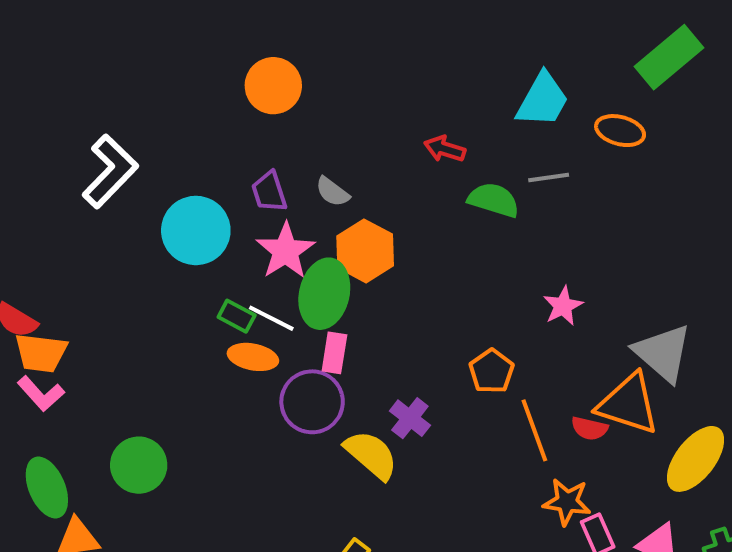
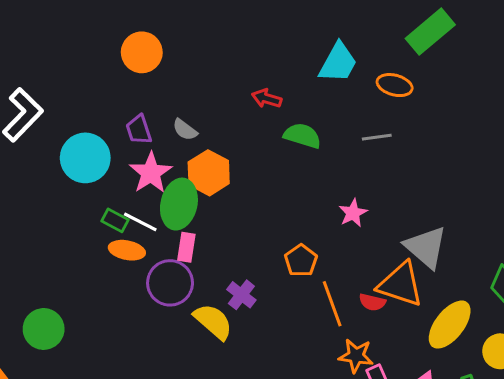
gray line: (549, 177) -> (377, 137), moved

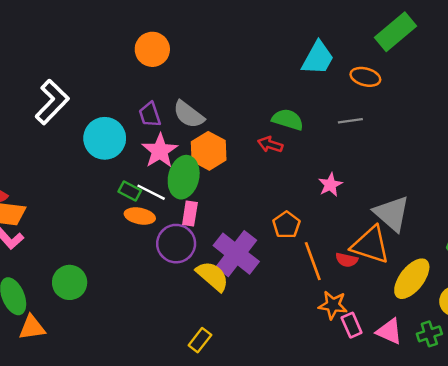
red arrow: (267, 98) -> (270, 145), moved
gray semicircle: (185, 130) -> (189, 114), size x1.5
purple cross: (241, 295) -> (236, 254), size x1.8

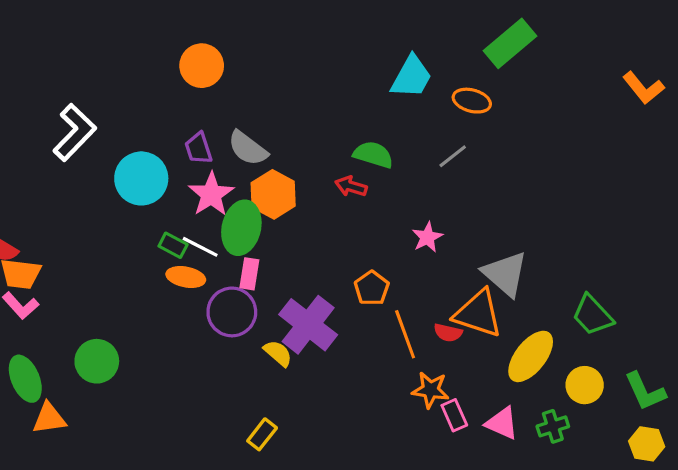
gray line: (350, 121) -> (453, 156), turned -30
yellow semicircle: (212, 276) -> (278, 353), size x0.7

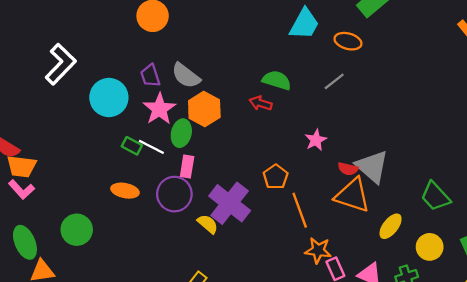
green ellipse: (241, 228) -> (181, 133), size x0.7
orange ellipse: (186, 277) -> (125, 191), moved
red semicircle: (448, 333) -> (348, 169), moved
yellow ellipse: (531, 356) -> (391, 226), size x0.7

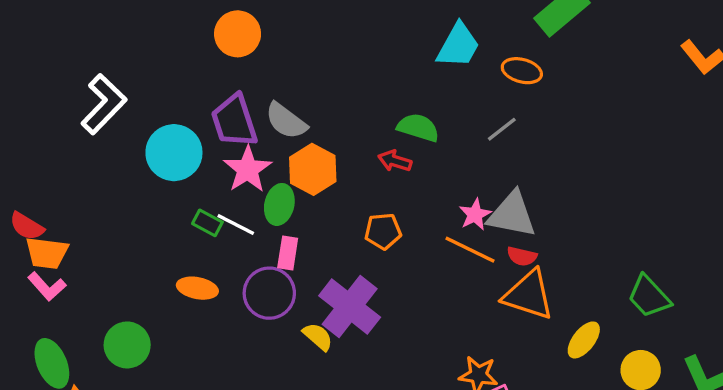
purple trapezoid: (150, 76) -> (234, 121), size x1.6
gray triangle: (372, 166) -> (512, 215), moved, turned -30
orange pentagon: (276, 177) -> (383, 231), moved, turned 30
orange line: (300, 210) -> (470, 250), moved, turned -44

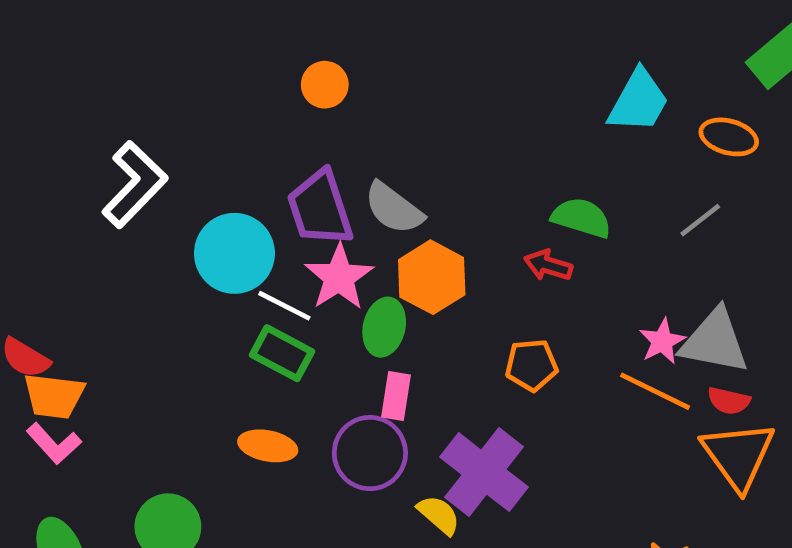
orange circle: (238, 34) -> (325, 85), size x0.7
green rectangle: (207, 223) -> (282, 353), size x1.4
white line: (236, 225) -> (284, 306), moved
orange triangle: (529, 295) -> (738, 455), turned 36

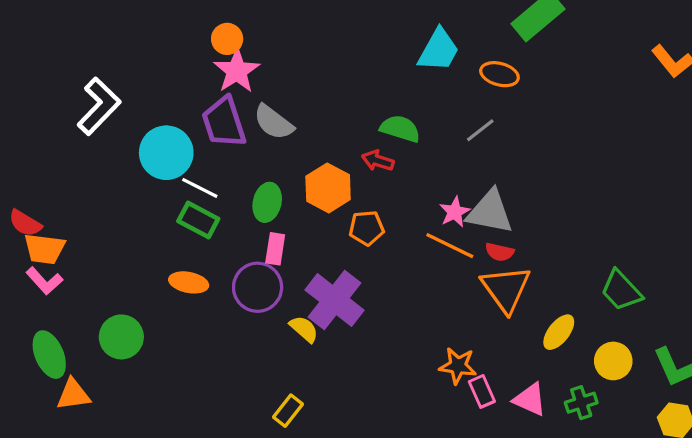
pink star: (339, 277) -> (237, 71), moved
orange hexagon: (432, 277) -> (328, 188), moved

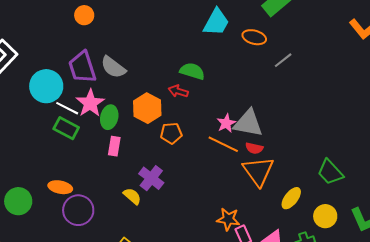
pink star: (237, 71) -> (90, 103), moved
gray line: (480, 130) -> (283, 60), moved
orange ellipse: (189, 282) -> (60, 187), moved
purple circle: (258, 287) -> (78, 210), moved
purple cross: (334, 300) -> (151, 178), size x0.7

